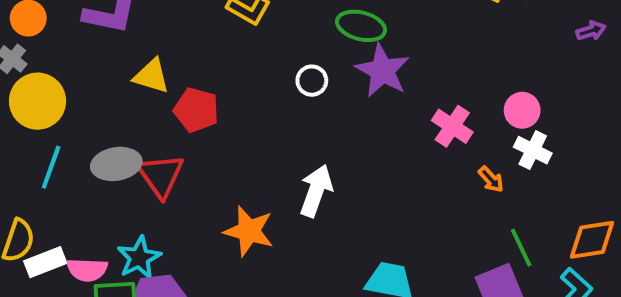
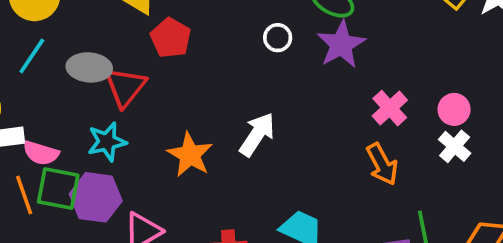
orange arrow: (491, 179) -> (382, 164), moved, size x1.6
cyan star: (139, 258) -> (107, 142), moved

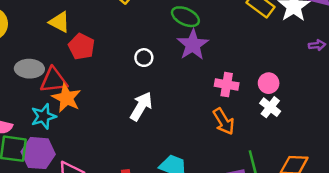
white circle: (278, 38) -> (144, 58), moved
red triangle: (125, 87) -> (54, 80), turned 48
pink cross: (390, 108) -> (227, 85), turned -35
orange star: (190, 155) -> (67, 98), moved

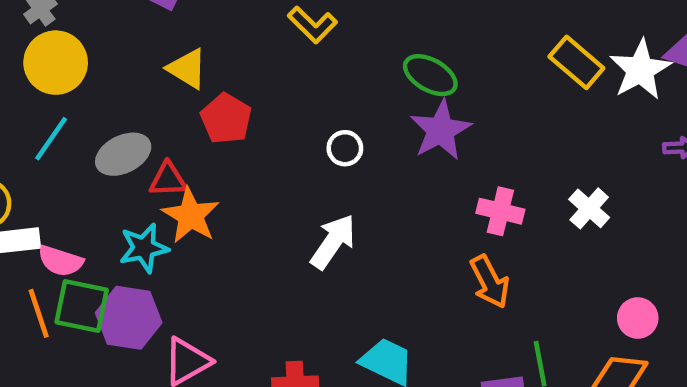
gray ellipse: (29, 69) -> (123, 154), turned -32
red triangle: (54, 80) -> (168, 180), size x0.7
pink circle: (269, 83) -> (638, 318), moved
white cross: (270, 107) -> (589, 208), moved

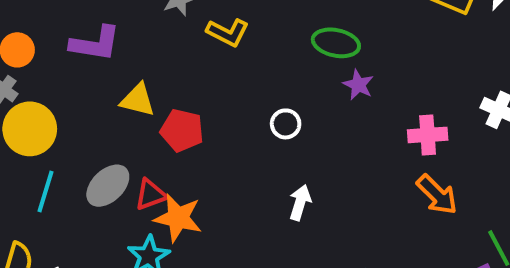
purple star: (441, 130) -> (358, 85), size x0.6
white arrow: (333, 242) -> (300, 203), size x0.7

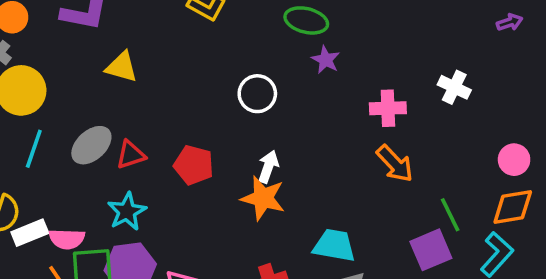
white circle: (286, 124) -> (257, 94), size x1.4
red pentagon: (182, 130) -> (194, 165), moved
orange star: (178, 218) -> (263, 198), moved

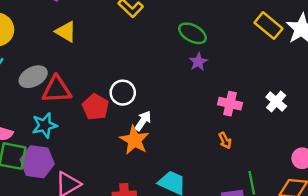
white circle: (257, 94) -> (123, 93), moved
red triangle: (131, 155) -> (57, 90), size x1.5
orange arrow: (395, 164) -> (225, 140), size x0.6

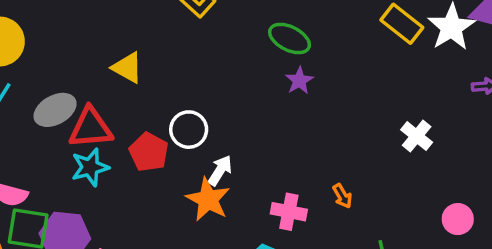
yellow triangle: (66, 32) -> (127, 68), moved
pink cross: (230, 104) -> (289, 212), moved
cyan star: (45, 125) -> (90, 167), moved

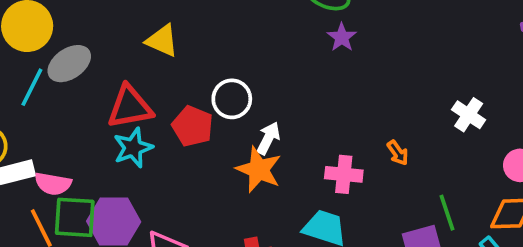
gray ellipse: (55, 110) -> (69, 64), moved
white cross: (417, 136) -> (469, 115), moved

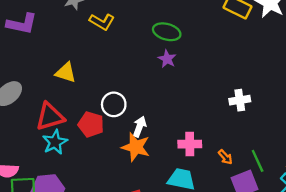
purple star: (342, 37) -> (167, 59), moved
white cross: (469, 115) -> (240, 100), moved, turned -36
orange arrow: (398, 153) -> (225, 157), moved

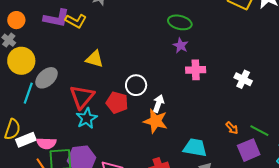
yellow L-shape: (102, 22) -> (76, 21), moved
white cross: (240, 100) -> (243, 79), turned 36
red triangle: (50, 117) -> (82, 97), turned -32
pink cross: (190, 144) -> (196, 70), moved
green line: (258, 161) -> (259, 131), turned -36

